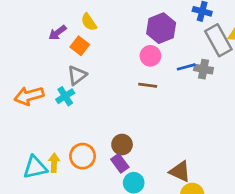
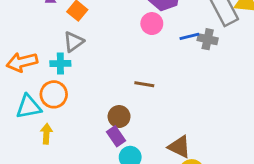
brown line: (148, 85) -> (144, 84), moved
cyan cross: (65, 96) -> (60, 64), turned 30
orange circle: (83, 156) -> (54, 94), moved
cyan triangle: (35, 167) -> (29, 107), moved

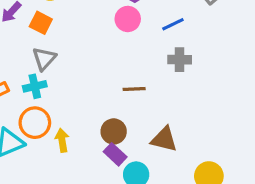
gray cross: (208, 39) -> (180, 60), moved
yellow arrow: (46, 134) -> (62, 140), moved
brown triangle: (179, 147) -> (164, 139), moved

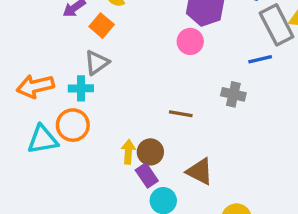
blue line: (173, 24) -> (260, 59), moved
yellow arrow: (62, 140) -> (128, 152), moved

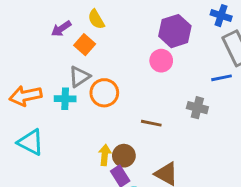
orange circle: (73, 125) -> (104, 93), moved
cyan triangle: (43, 140) -> (31, 142), turned 36

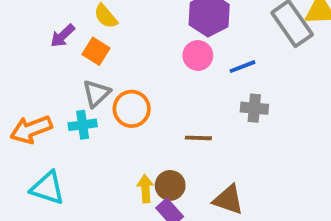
blue line: (221, 78) -> (243, 67), moved

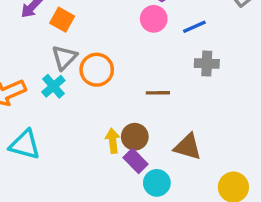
cyan cross: (83, 125) -> (53, 86), turned -30

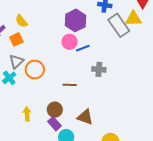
orange square: (62, 20) -> (16, 39), turned 32
blue line: (194, 27) -> (83, 48), moved
yellow arrow: (113, 141) -> (27, 114), moved

